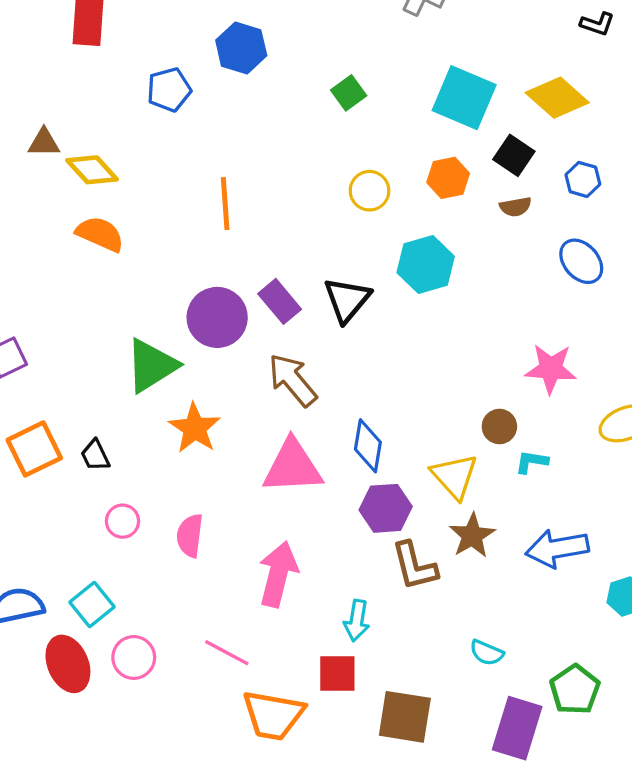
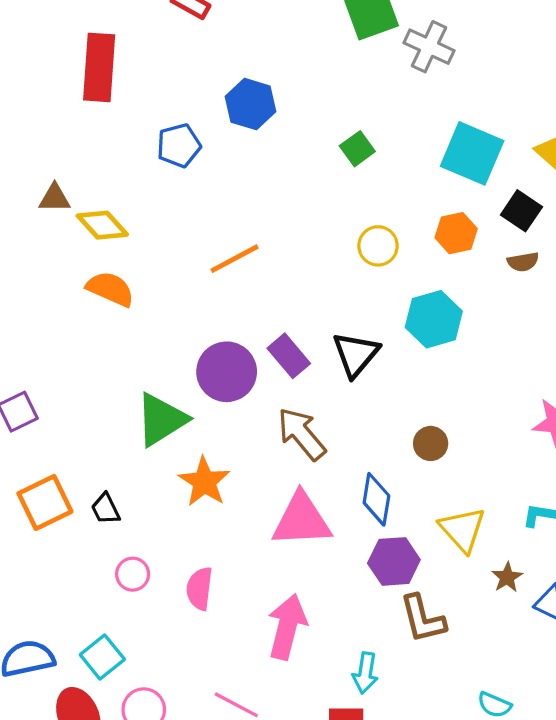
orange line: (225, 204) -> (235, 259), turned 66
brown circle: (499, 426) -> (431, 443), moved
brown star: (472, 536) -> (507, 577), moved, size x0.7

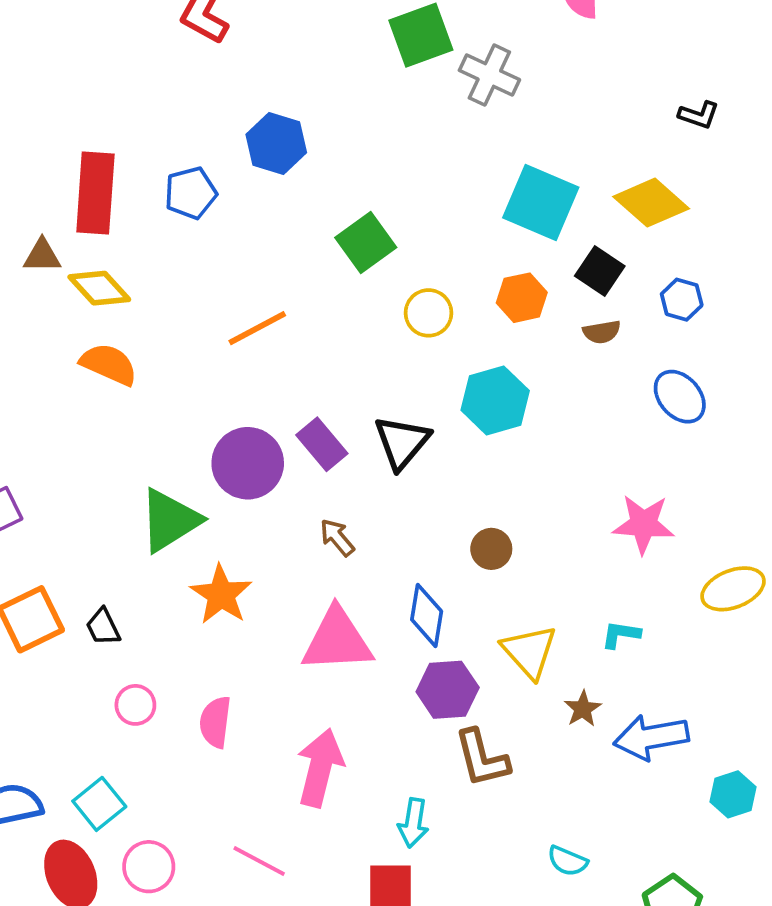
red rectangle: (99, 67) -> (95, 193), moved
green square: (357, 149) -> (366, 242), moved, size x1.4
brown arrow: (302, 434) -> (337, 537), size x0.6

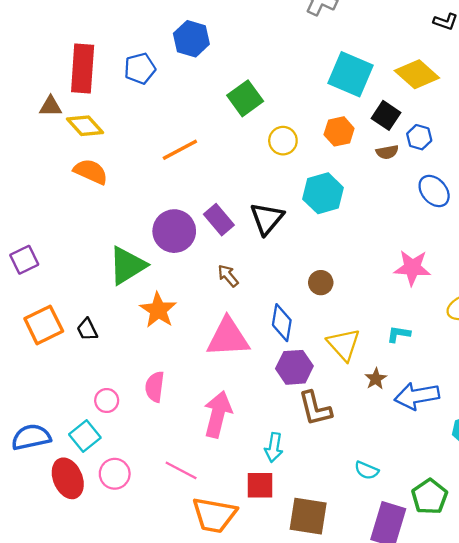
blue hexagon: (682, 300) -> (419, 137), moved
pink circle: (135, 705) -> (107, 401), moved

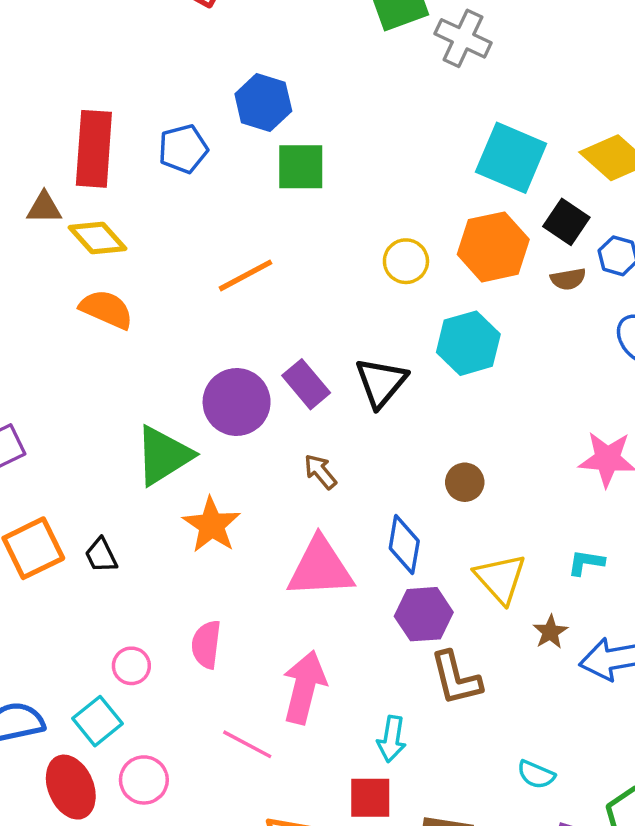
green square: (245, 98) -> (301, 167), moved, turned 36
orange hexagon: (339, 131) -> (493, 247), size x1.5
pink line: (181, 470) -> (247, 744), moved

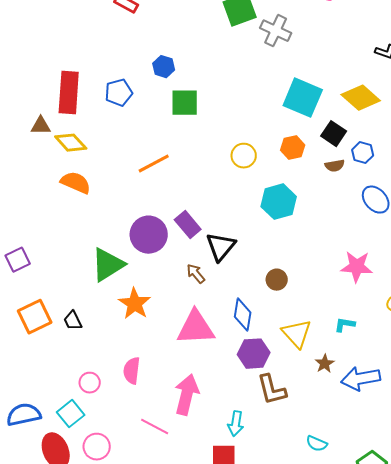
blue hexagon: (263, 103) -> (164, 67), size x0.7
orange hexagon: (493, 247) -> (293, 148), size x0.6
black triangle: (381, 382) -> (221, 247), moved

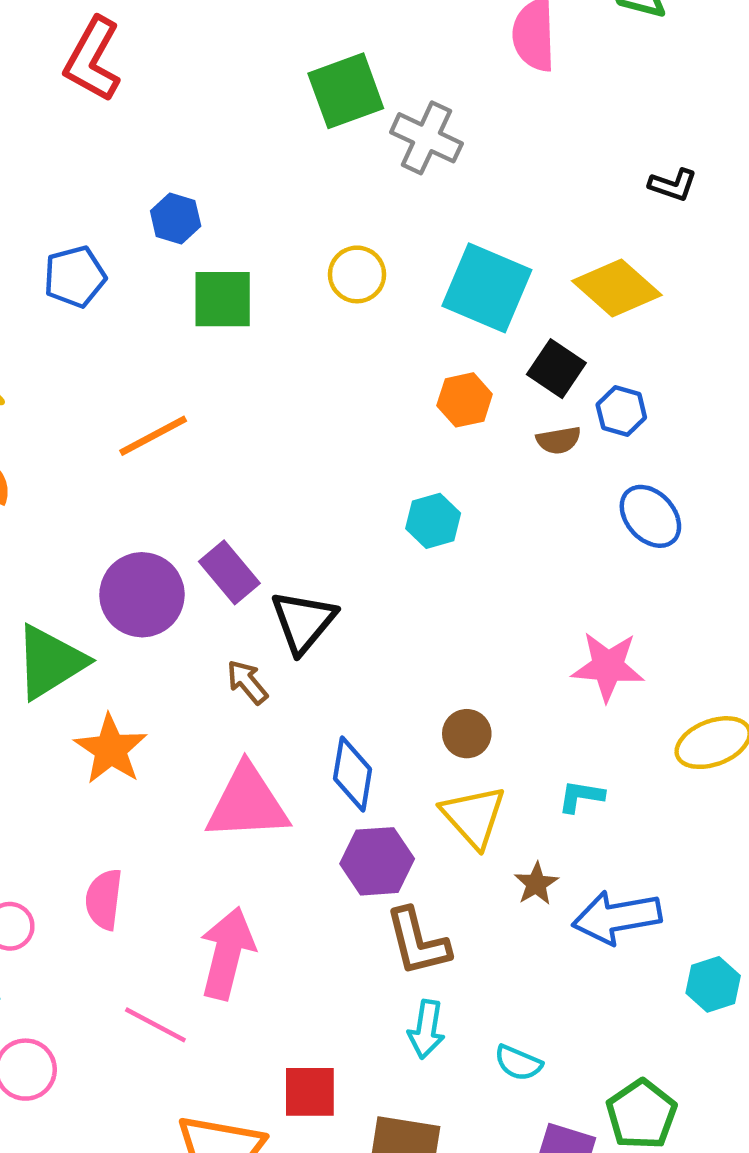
yellow circle: (244, 156) -> (357, 274), moved
cyan hexagon: (279, 202) -> (433, 521), size x0.7
brown circle: (277, 280) -> (467, 734), moved
cyan arrow: (236, 424) -> (426, 1029), moved

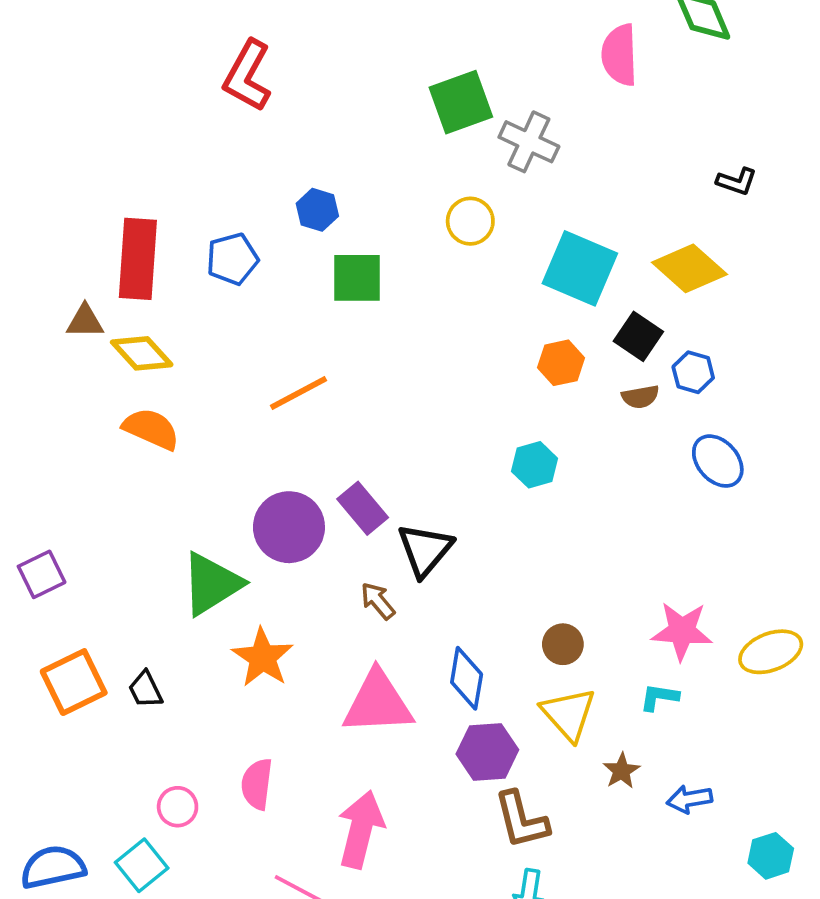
yellow circle: (357, 274) -> (470, 221), moved
pink star: (608, 666) -> (682, 631), moved
blue arrow: (617, 917) -> (689, 799), size x0.6

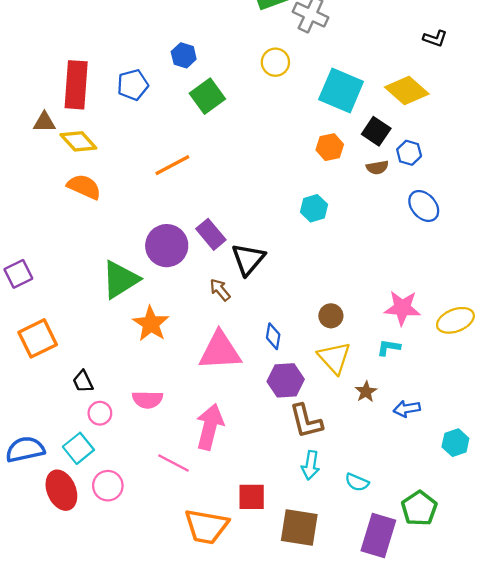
green square: (357, 278) -> (207, 96), turned -36
blue diamond: (467, 678) -> (273, 336), size x0.7
black trapezoid: (145, 690) -> (83, 381), moved
pink semicircle: (257, 784) -> (147, 400), turned -96

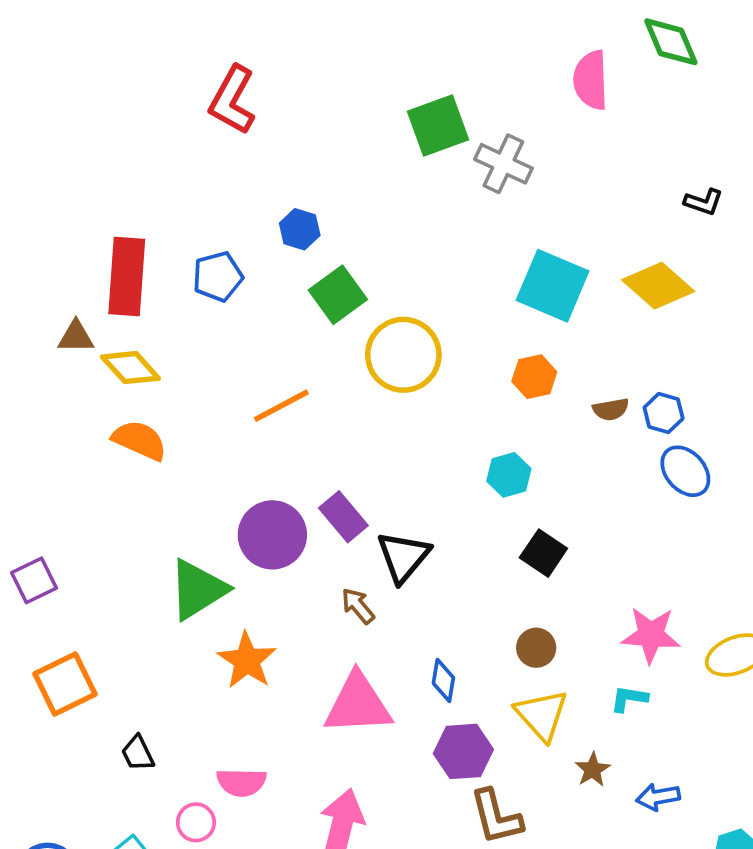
yellow circle: (275, 62) -> (403, 355), moved, size x1.6
black square: (376, 131) -> (543, 553), moved
blue hexagon: (409, 153) -> (664, 413), moved
pink circle: (100, 413) -> (196, 822), moved

